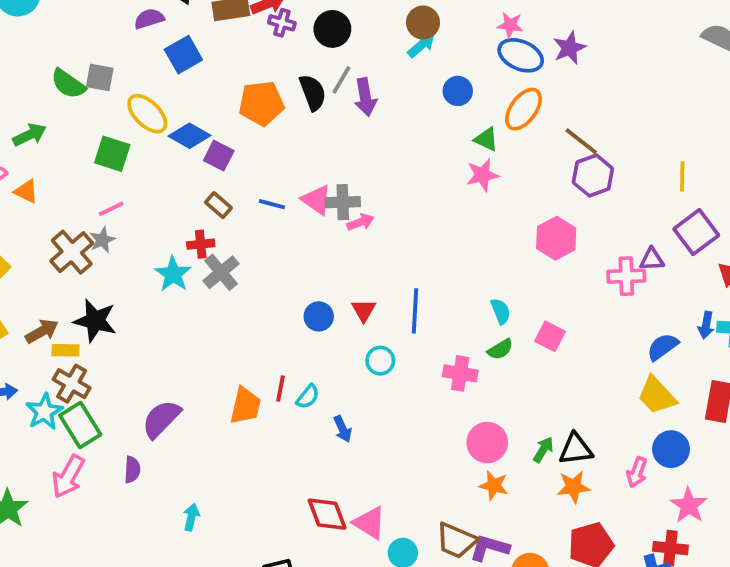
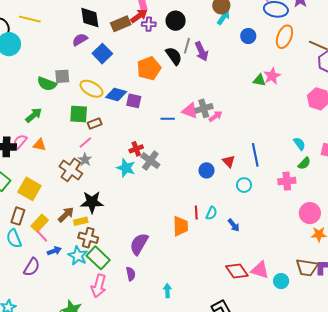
green triangle: (486, 139) -> (259, 80), moved
brown rectangle: (218, 205) -> (95, 124), moved, turned -48

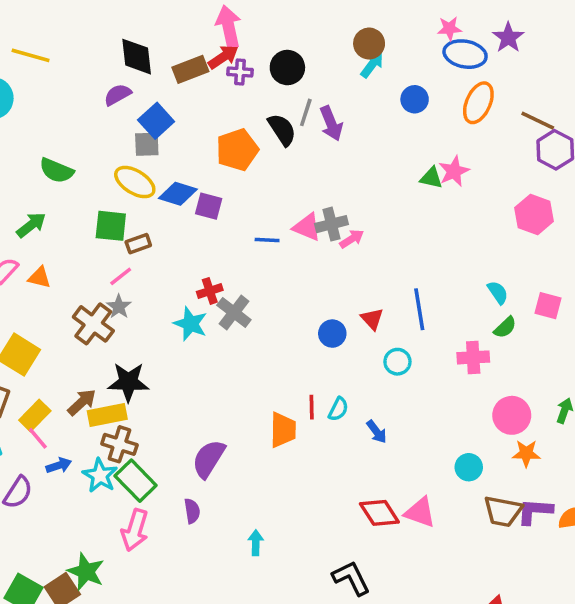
gray square: (62, 76) -> (147, 144), moved
yellow rectangle: (81, 221) -> (107, 415), size x1.5
cyan circle: (281, 281) -> (469, 467), moved

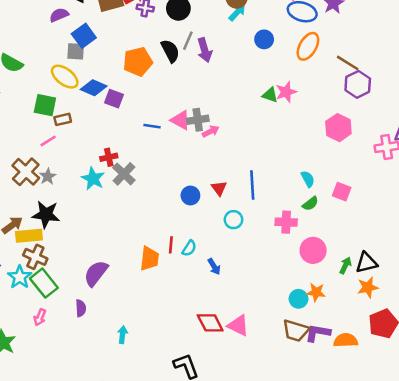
gray star: (119, 307) -> (48, 176), moved
pink circle: (512, 415) -> (313, 250), moved
cyan circle: (469, 467) -> (298, 299), moved
pink arrow: (135, 530) -> (40, 317), size x0.6

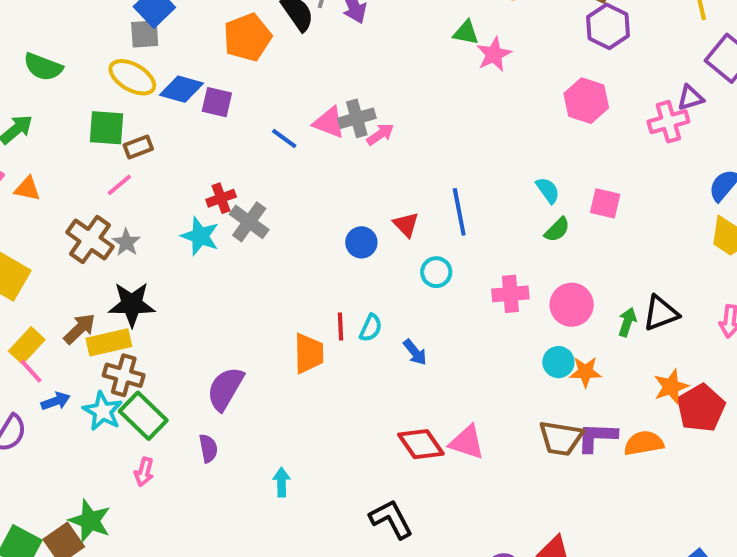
green triangle: (270, 95) -> (466, 33), moved
blue line: (152, 126) -> (284, 139), turned 35
pink cross: (286, 222) -> (510, 294), moved
orange star: (368, 287) -> (671, 387), moved
cyan circle: (298, 299) -> (558, 362), moved

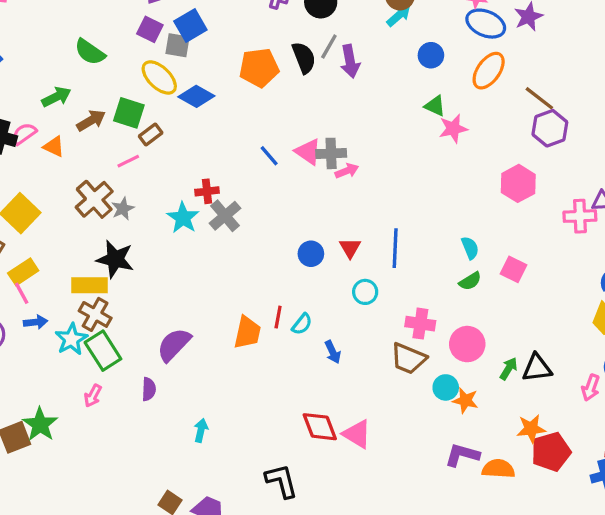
purple square: (217, 102) -> (150, 29), moved
brown rectangle: (138, 147) -> (151, 135), turned -30
brown arrow: (80, 329) -> (91, 121), moved
brown trapezoid: (561, 438) -> (408, 358), moved

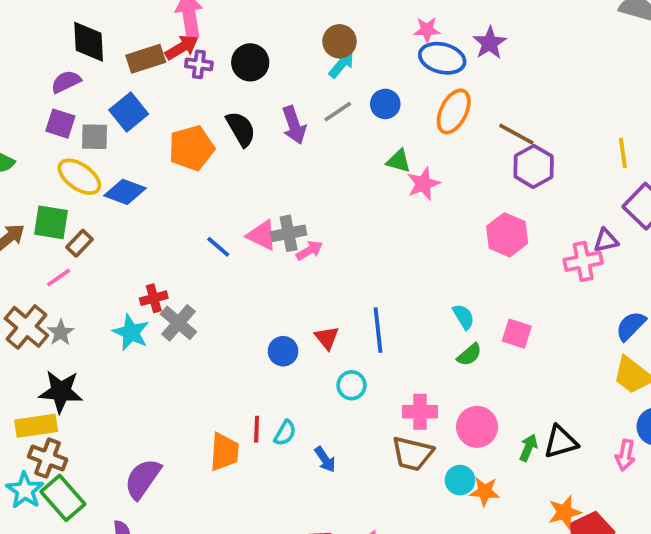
blue square: (190, 26) -> (129, 112), moved
gray line: (329, 46) -> (338, 112), moved, turned 35

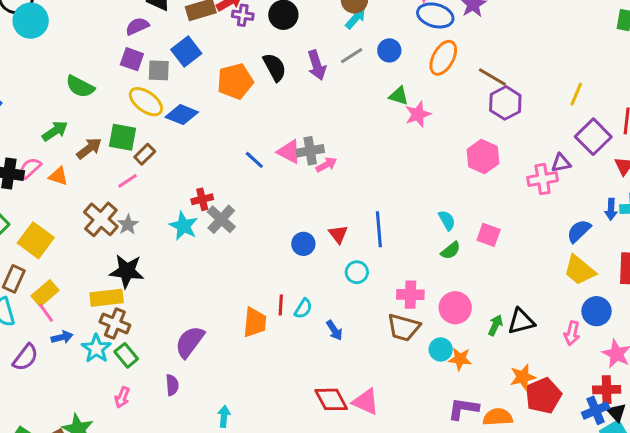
yellow line: (623, 153) -> (576, 94), turned 30
green rectangle: (63, 498) -> (126, 355), size x0.7

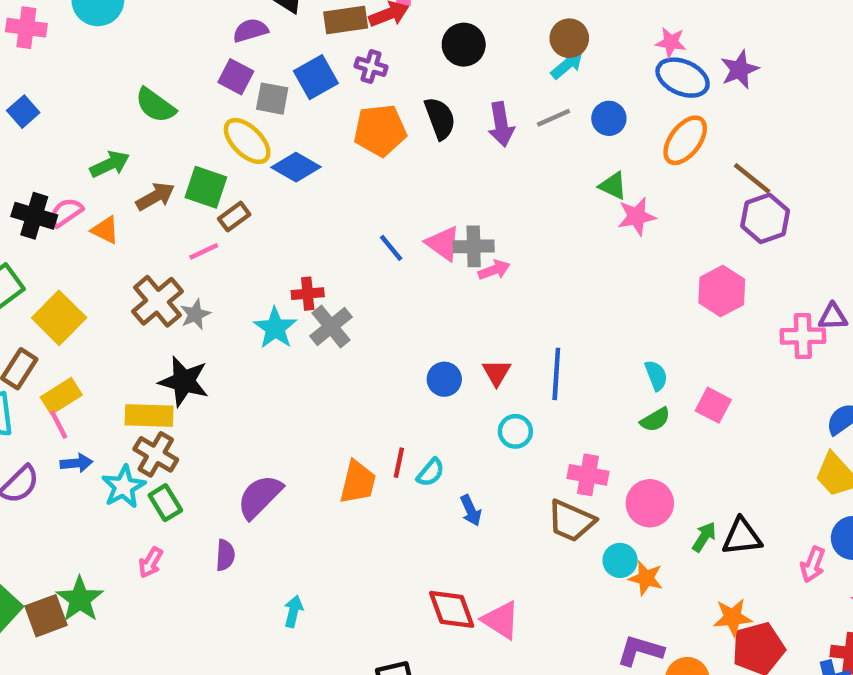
purple cross: (243, 15) -> (371, 67), moved

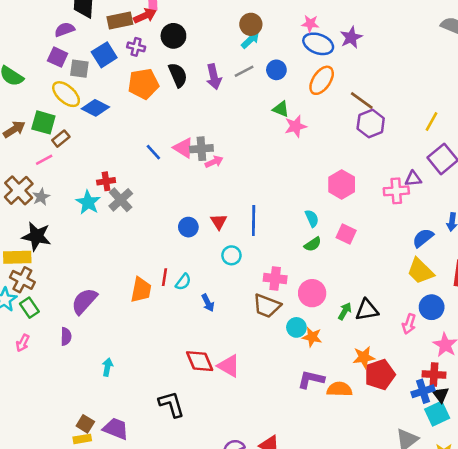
black circle: (464, 45) -> (173, 36), moved
pink hexagon: (722, 291) -> (342, 184), moved

